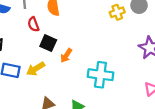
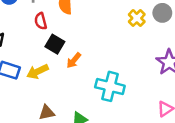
yellow cross: (117, 12) -> (137, 18), turned -32

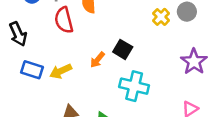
red semicircle: (41, 21) -> (64, 20), size x1.5
black square: (55, 44) -> (123, 49), moved

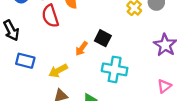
yellow arrow: (61, 71) -> (58, 71), moved

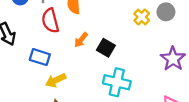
orange arrow: (81, 49) -> (81, 40), moved
blue rectangle: (25, 61) -> (40, 57), moved

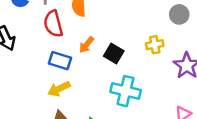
yellow cross: (142, 17) -> (155, 45), moved, turned 35
blue rectangle: (40, 57) -> (60, 61), moved

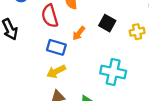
black square: (114, 53) -> (107, 23), moved

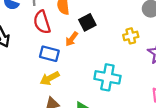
black square: (107, 23) -> (87, 22), moved, turned 35

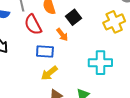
yellow cross: (131, 36) -> (114, 22), size x1.5
orange arrow: (72, 39) -> (62, 35), turned -64

